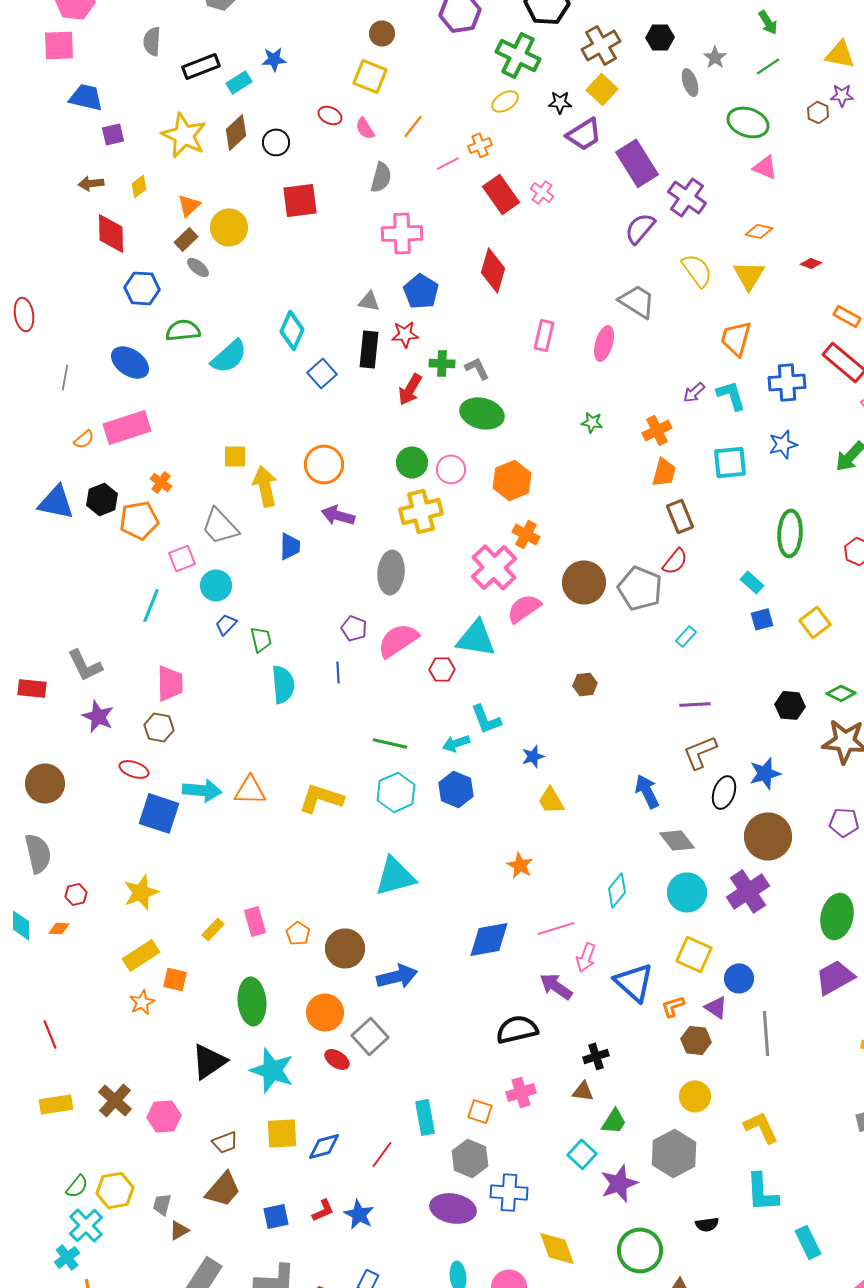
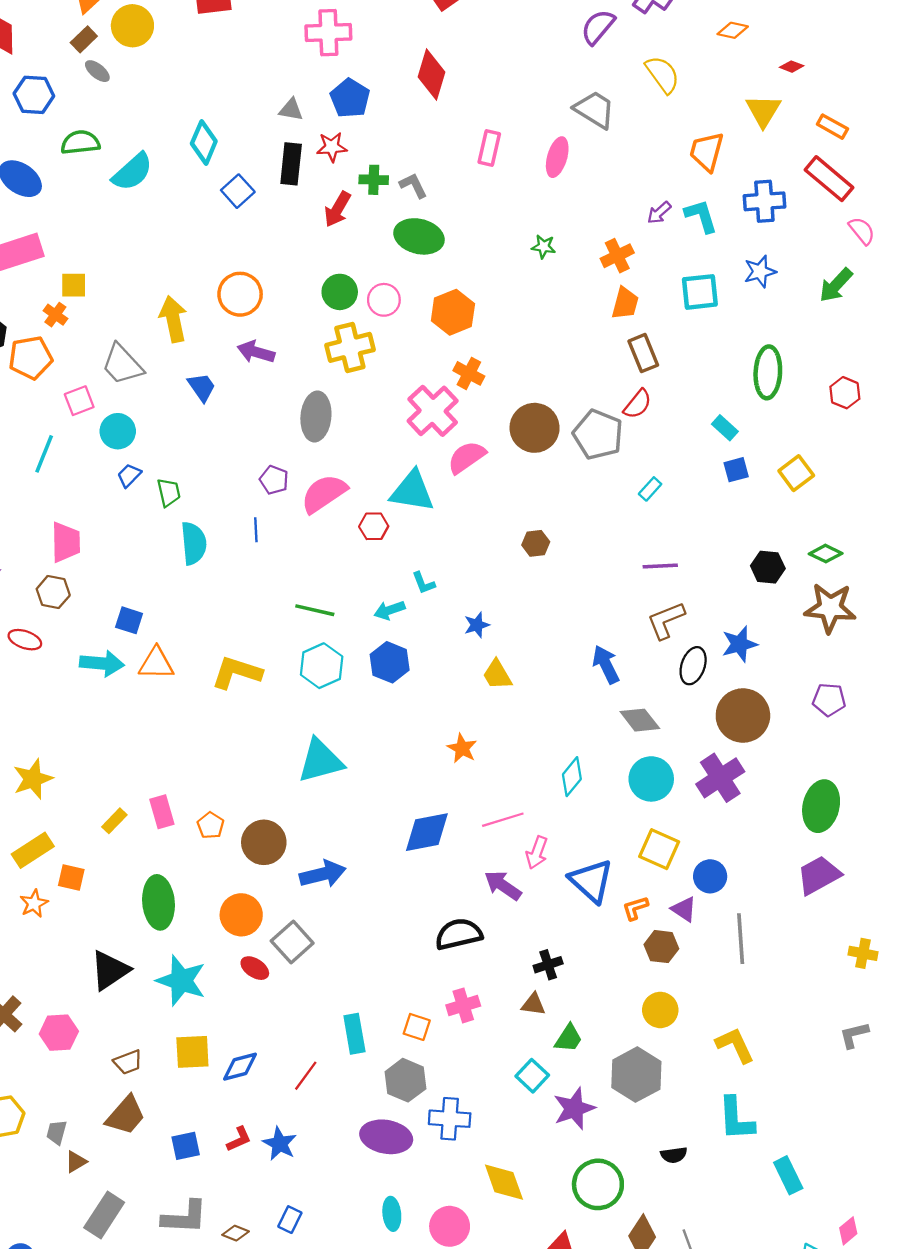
yellow triangle: (749, 275) -> (763, 111), moved
yellow square: (235, 456) -> (74, 285), moved
blue trapezoid: (290, 546) -> (202, 387), turned -36
cyan L-shape: (486, 719) -> (424, 583), size x0.7
blue square: (159, 813) -> (129, 620), moved, size x0.6

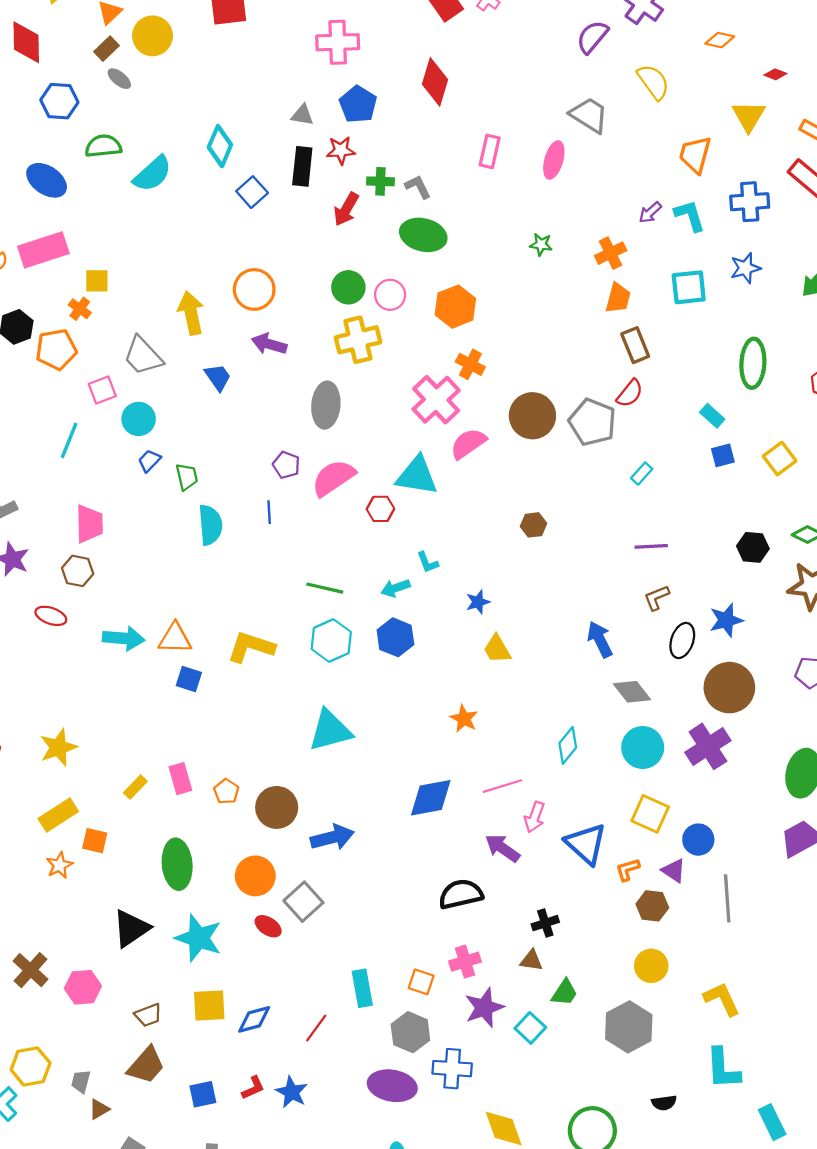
blue square: (129, 620) -> (189, 679), moved
brown L-shape: (666, 620) -> (657, 598), size x0.7
purple star: (574, 1109) -> (484, 1008), moved

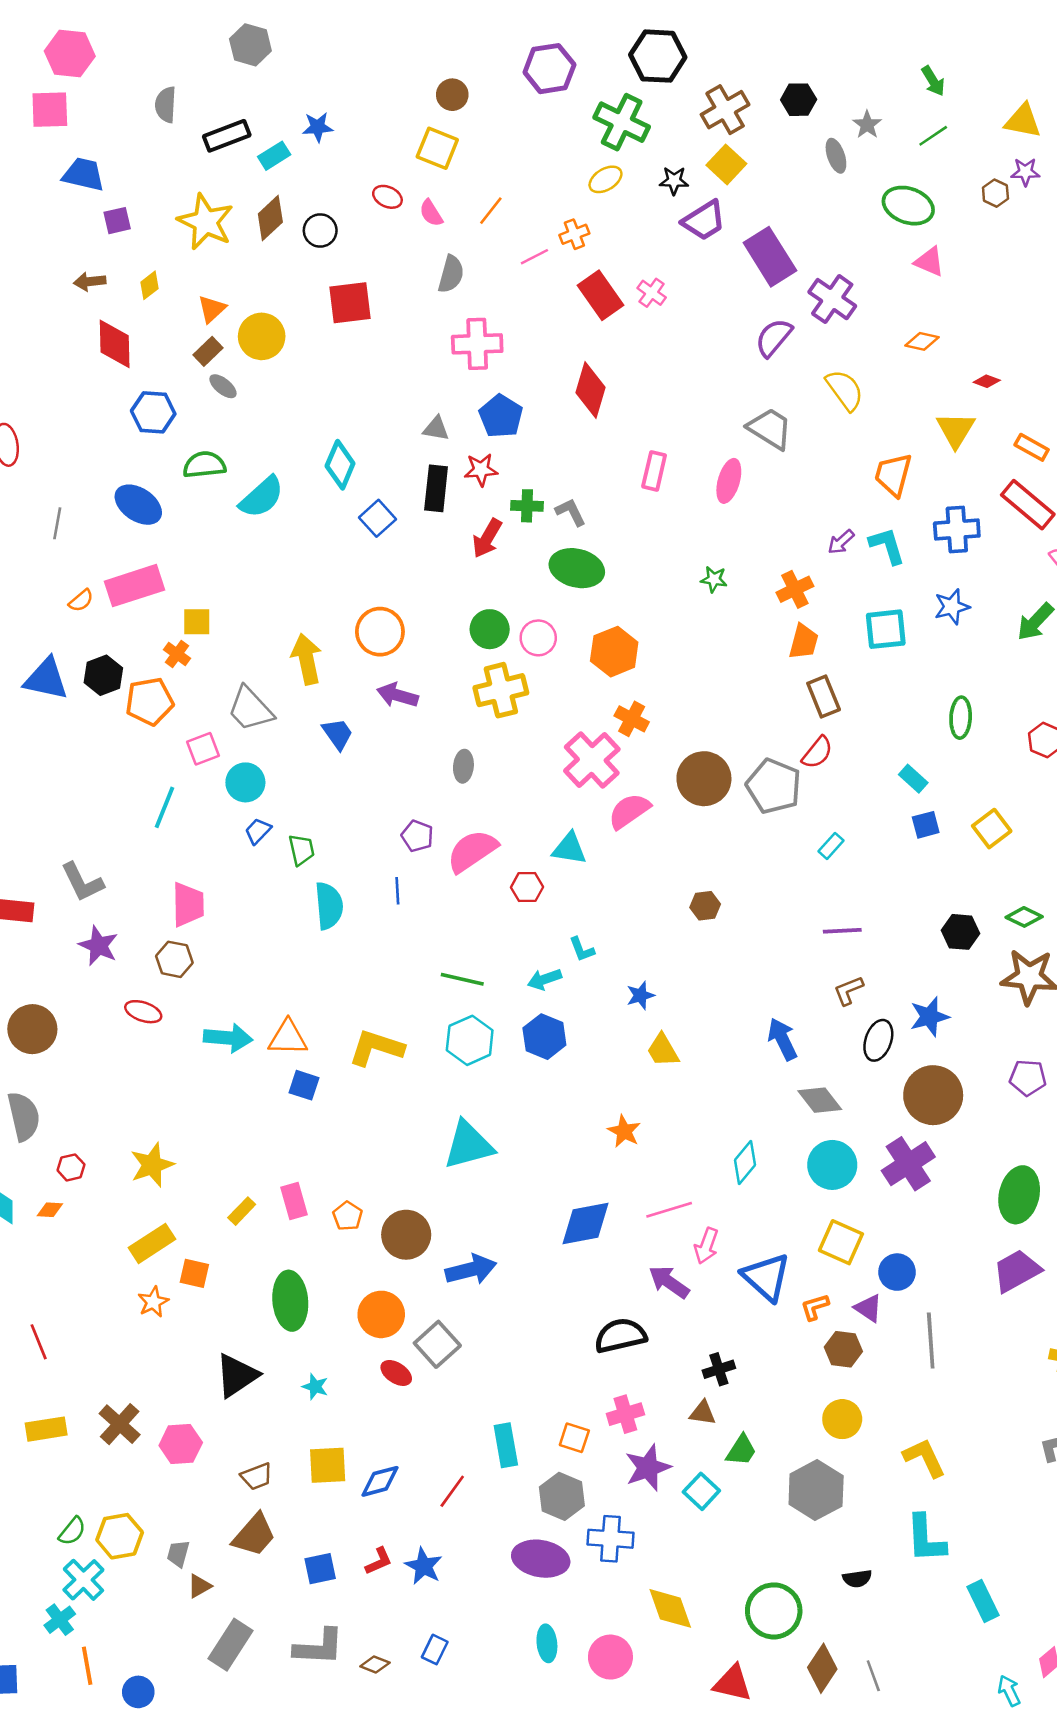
green ellipse: (753, 363) -> (961, 718), size x0.7
gray ellipse: (326, 405) -> (463, 766), size x0.6
cyan triangle: (417, 476) -> (569, 848), size x0.7
cyan star: (199, 938) -> (315, 1387), size x0.5

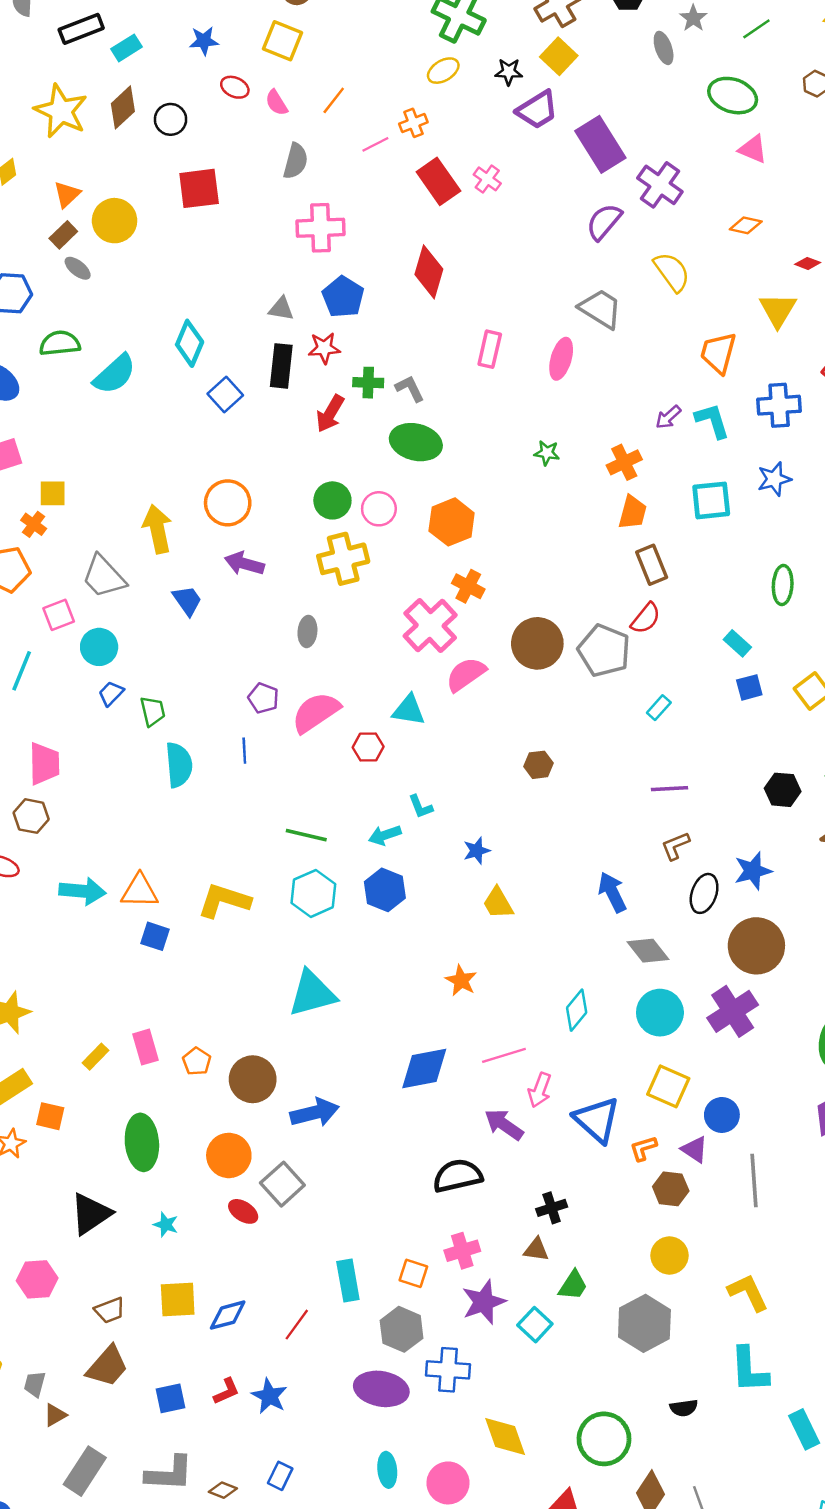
blue star: (318, 127) -> (204, 41), moved

